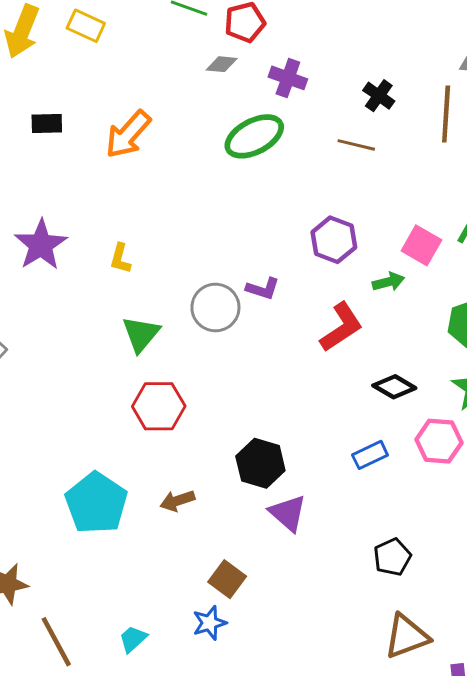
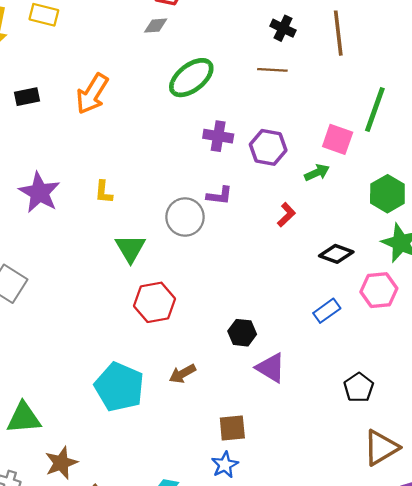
purple cross: (288, 78) -> (218, 136), moved
red L-shape: (341, 327) -> (286, 215), size x0.6
black hexagon: (260, 463) -> (242, 333), size x0.7
brown square: (227, 579) -> (232, 428), turned -32

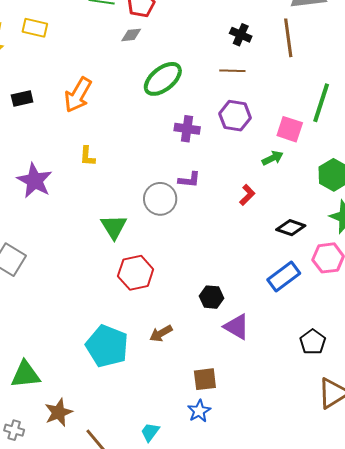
purple hexagon: (268, 147) -> (235, 116), moved
yellow L-shape: (104, 192) -> (87, 156), moved
blue rectangle: (327, 311) -> (284, 277), size x1.4

